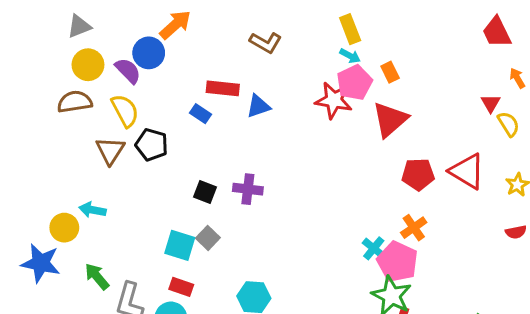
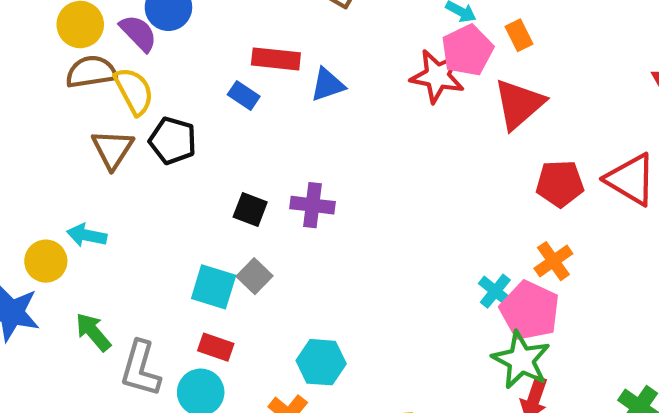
brown semicircle: (75, 102) -> (91, 72), moved

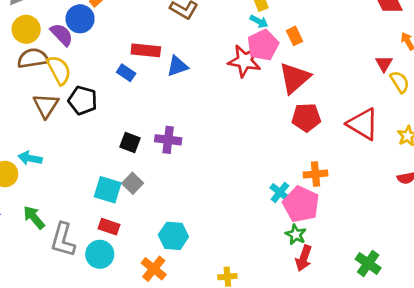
red pentagon: (560, 184) -> (306, 117), moved
orange cross: (553, 261) -> (316, 174), turned 30
green star: (521, 360) -> (296, 235), size x0.6

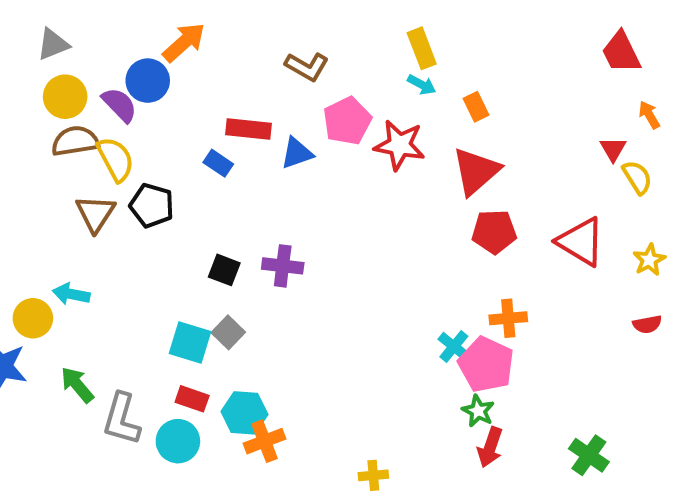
pink pentagon: (263, 45) -> (347, 121), moved
cyan hexagon: (173, 236) -> (244, 413), moved
orange cross: (154, 269) -> (265, 441), moved, turned 30

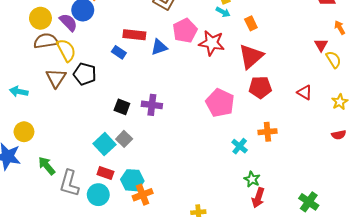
red triangle: (581, 242) -> (305, 93), size x0.6
cyan arrow: (71, 294) -> (19, 91), moved
cyan square: (190, 342) -> (104, 144), turned 30
pink pentagon: (486, 365) -> (220, 103), moved

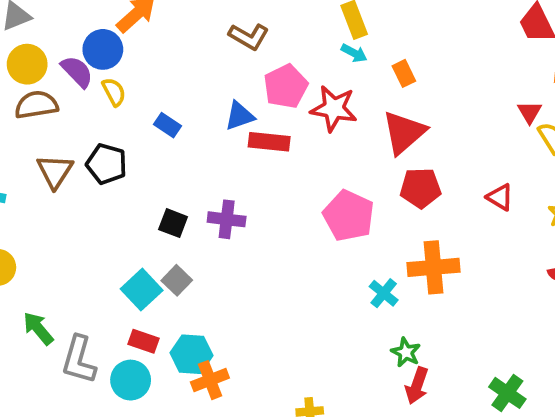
red rectangle: (134, 35) -> (269, 142), moved
yellow semicircle: (66, 50) -> (114, 92), moved, size x0.7
orange cross: (267, 132) -> (433, 267), size x1.5

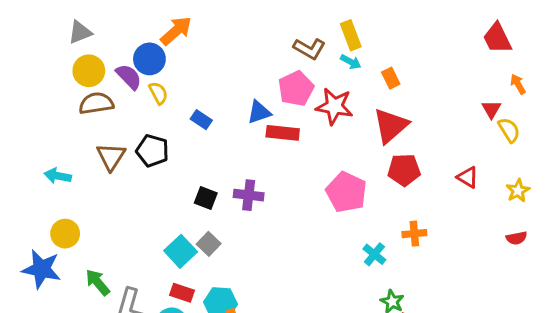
brown L-shape: (249, 36) -> (309, 49), moved
orange cross: (433, 267) -> (414, 234), size x0.6

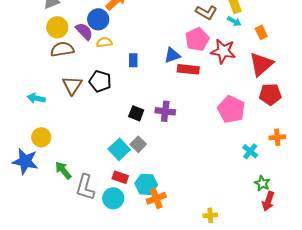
yellow semicircle: (158, 93) -> (104, 42), turned -70
blue rectangle: (201, 120) -> (133, 60), turned 56

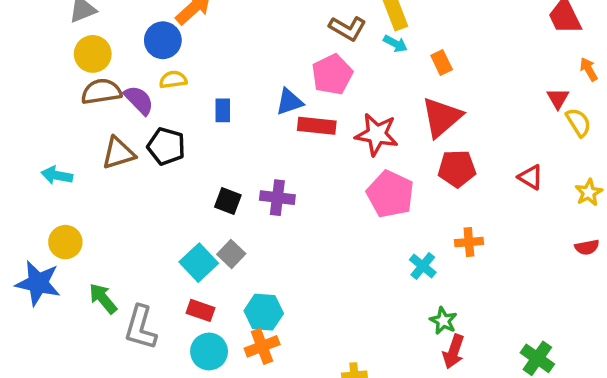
purple semicircle: (84, 31) -> (139, 100), moved
red star: (223, 51) -> (377, 134), moved
brown triangle: (72, 85) -> (118, 153), turned 40
cyan hexagon: (146, 184) -> (264, 312), moved
cyan circle: (113, 198) -> (209, 351), moved

